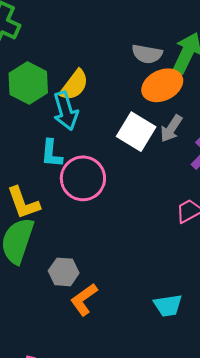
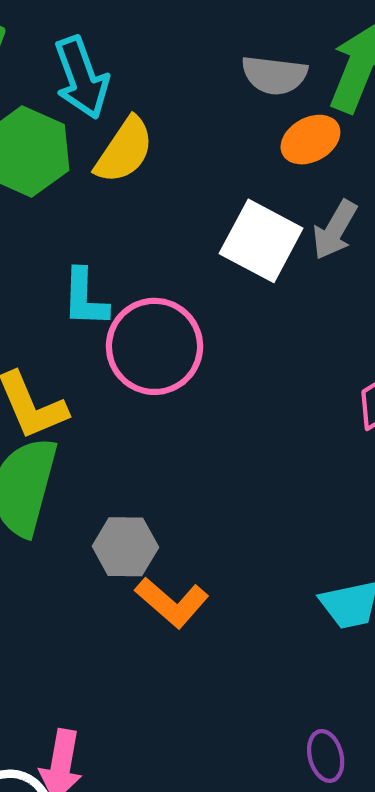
orange ellipse: (162, 85) -> (310, 140), size x0.7
cyan arrow: (66, 111) -> (81, 78), moved
orange L-shape: (84, 299) -> (172, 602), turned -100

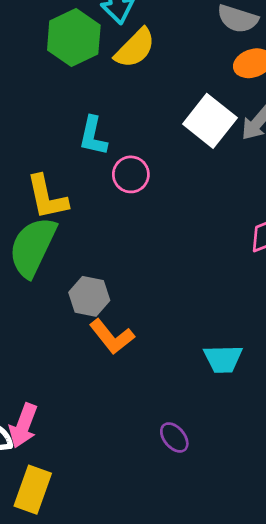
pink circle: (154, 346) -> (131, 174), size x0.6
purple ellipse: (326, 756) -> (174, 437), moved, turned -36

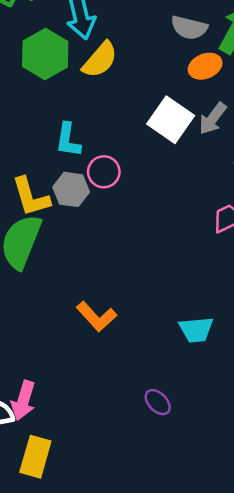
gray hexagon: (89, 296) -> (71, 189), moved

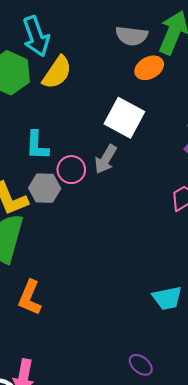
gray arrow: (213, 118) -> (106, 159), moved
orange L-shape: (96, 316) -> (30, 298), moved, turned 72

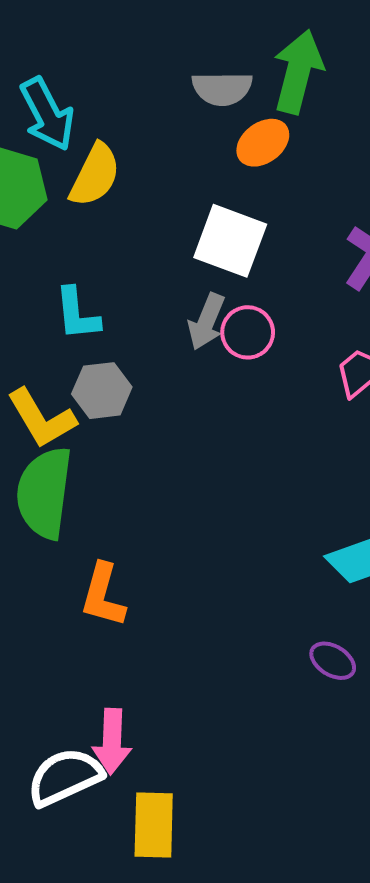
pink circle: (71, 170) -> (248, 332), moved
purple ellipse: (141, 365) -> (333, 661), moved

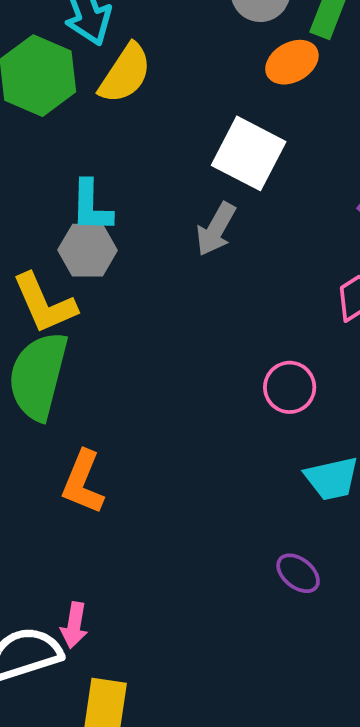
pink circle: (248, 332) -> (290, 387), moved
gray hexagon: (102, 391) -> (88, 250), moved
pink arrow: (112, 741) -> (74, 625), size x0.7

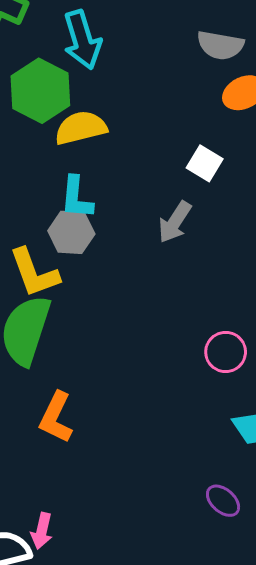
yellow semicircle: (125, 74) -> (81, 128), moved, turned -141
white square: (249, 153) -> (205, 163), size x0.6

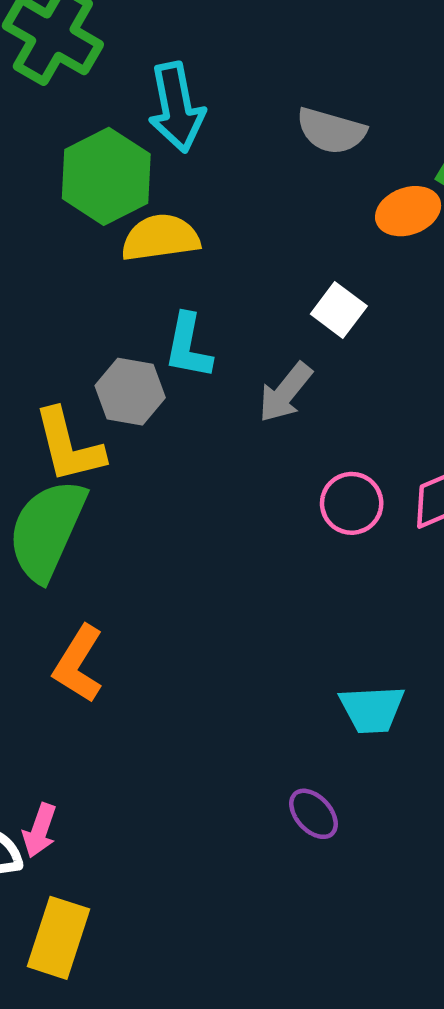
gray semicircle: (220, 45) -> (331, 131), moved
cyan L-shape: (77, 198) -> (188, 346), moved
pink circle: (226, 352) -> (352, 503), moved

